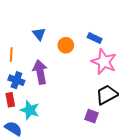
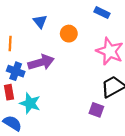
blue rectangle: (95, 38) -> (102, 13), moved
purple arrow: (40, 72) -> (41, 62), turned 85

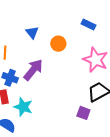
purple arrow: (41, 62) -> (33, 70), turned -35

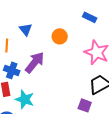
blue triangle: (32, 33) -> (26, 29), moved

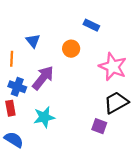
blue rectangle: (90, 17) -> (91, 25), moved
cyan star: (25, 99) -> (44, 117), moved, turned -30

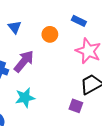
blue rectangle: (91, 25) -> (79, 21), moved

